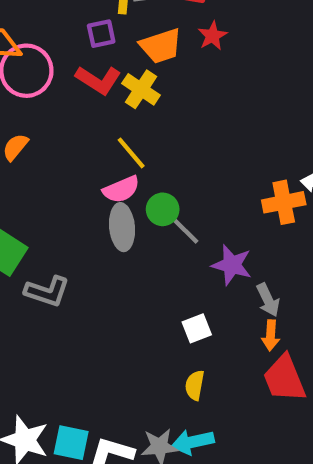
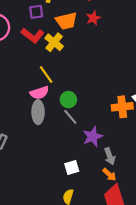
green circle: (163, 209) -> (68, 100), moved
purple star: (232, 265) -> (93, 137), turned 30
orange arrow: (271, 335) -> (109, 175), turned -56

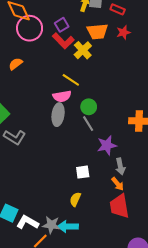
purple square: (36, 12) -> (62, 25), moved, turned -32
yellow line: (46, 74) -> (71, 80), turned -30

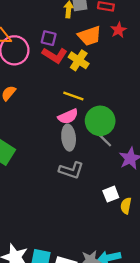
purple square: (62, 25) -> (49, 38), turned -32
green circle: (89, 107) -> (100, 121), size x1.6
gray L-shape: (15, 137) -> (71, 170), moved
yellow semicircle: (75, 199) -> (126, 206), moved

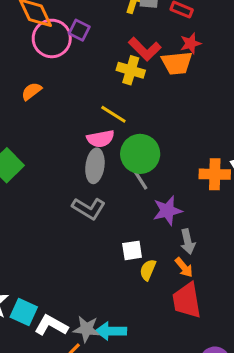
orange trapezoid: (90, 36) -> (177, 63), moved
purple square: (49, 38) -> (79, 30), moved
red L-shape: (55, 55) -> (145, 49), moved
yellow cross: (79, 60) -> (131, 70), turned -30

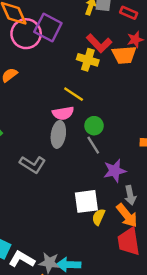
purple square: (79, 30) -> (48, 28), size x1.6
green circle: (140, 154) -> (94, 126), size x0.6
gray L-shape: (89, 208) -> (33, 164), moved
white square: (132, 250) -> (86, 201), size x1.5
orange arrow: (184, 267) -> (127, 216), size x1.5

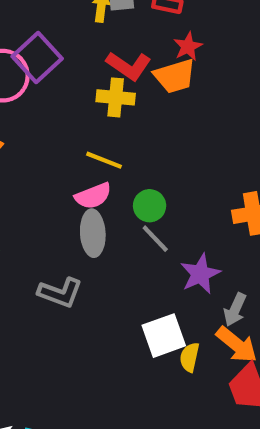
purple square: (48, 28) -> (37, 58), turned 32
gray arrow: (130, 195) -> (235, 310), turned 48

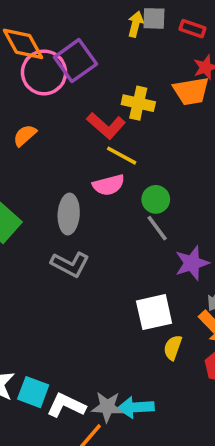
red L-shape: (129, 66) -> (106, 126), moved
gray ellipse: (93, 233) -> (69, 214), moved
yellow semicircle: (190, 357) -> (173, 348), moved

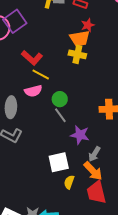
yellow cross: (138, 103) -> (77, 54), moved
purple star: (192, 263) -> (80, 135), turned 30

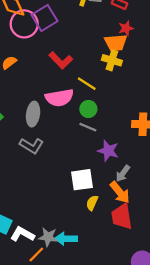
yellow line: (41, 75) -> (87, 84), moved
pink semicircle: (33, 91) -> (59, 98), size x1.4
gray line: (60, 115) -> (88, 127), turned -35

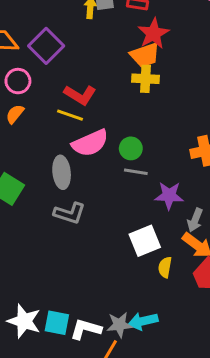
pink circle: (24, 24) -> (18, 81), moved, size x0.7
red star: (126, 28) -> (153, 34), size x1.5
yellow line: (87, 84) -> (70, 115), moved

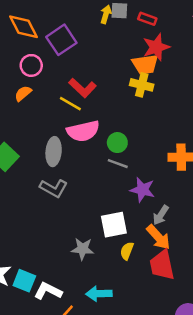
gray star: (119, 325) -> (83, 249), moved

